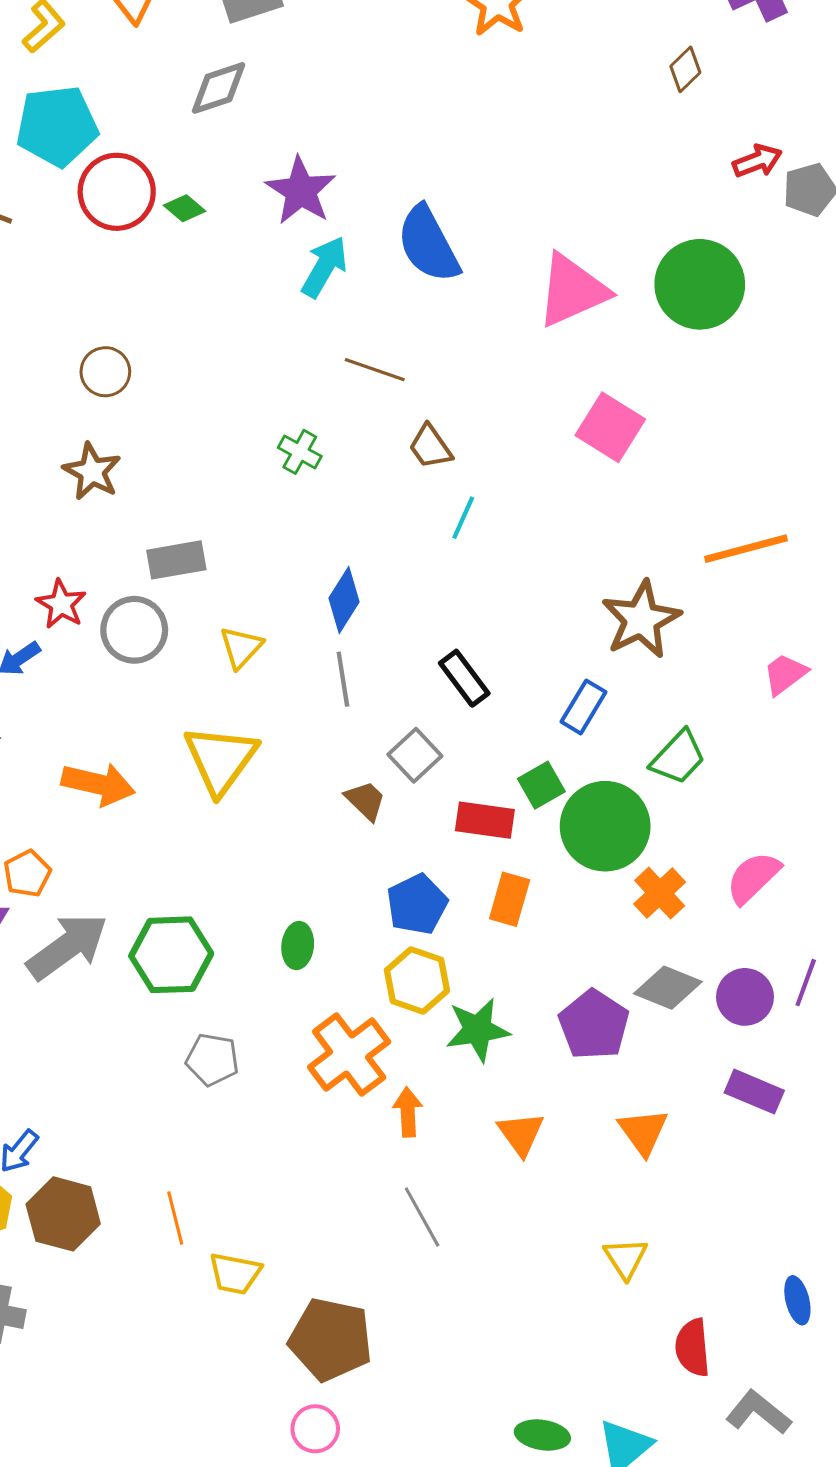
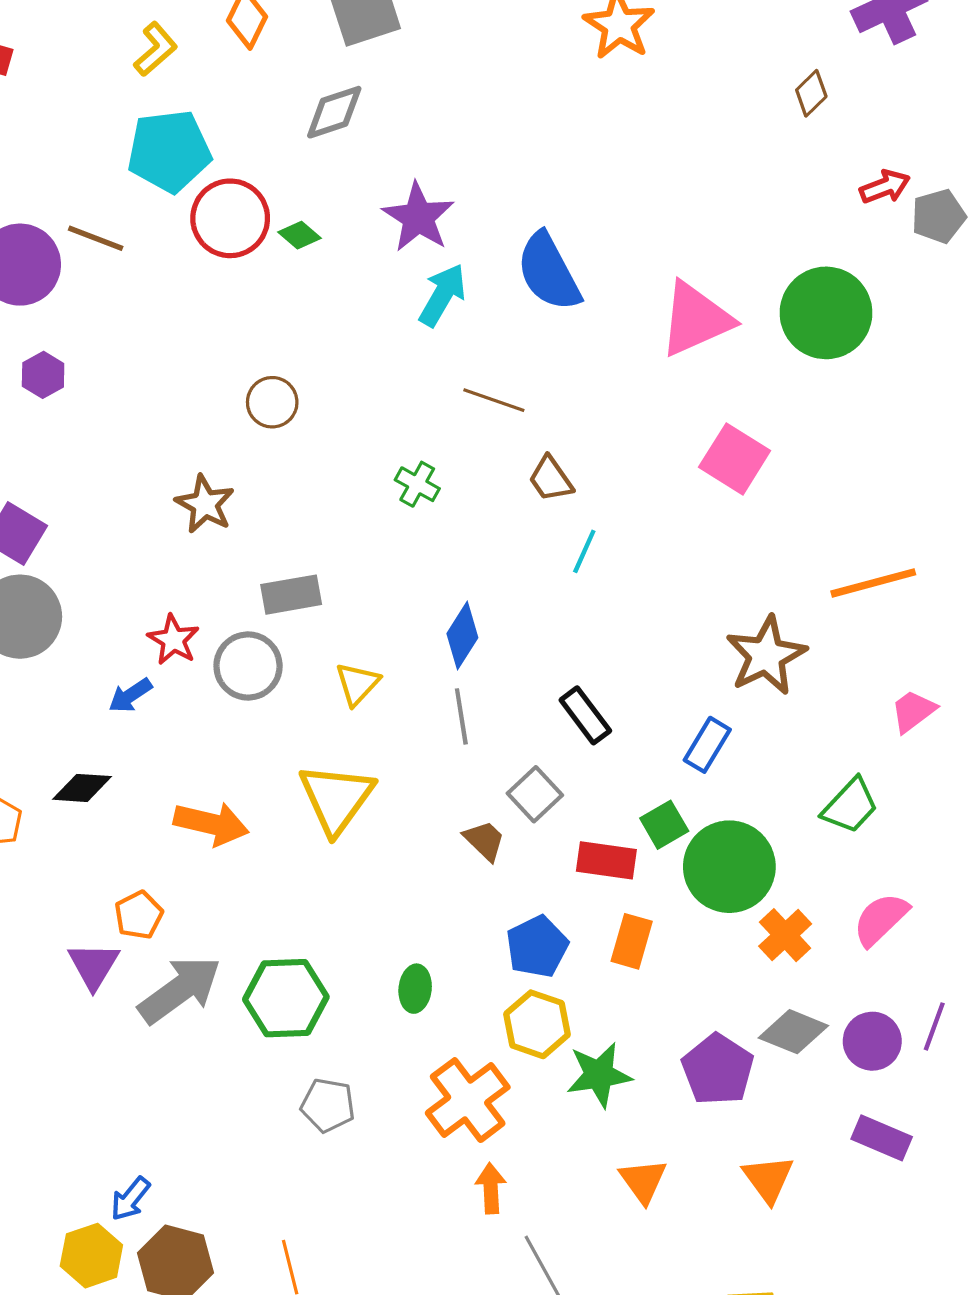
brown circle: (105, 372) -> (272, 402), moved
green trapezoid: (678, 757) -> (850, 806), moved
orange arrow: (408, 1112) -> (491, 1188), moved

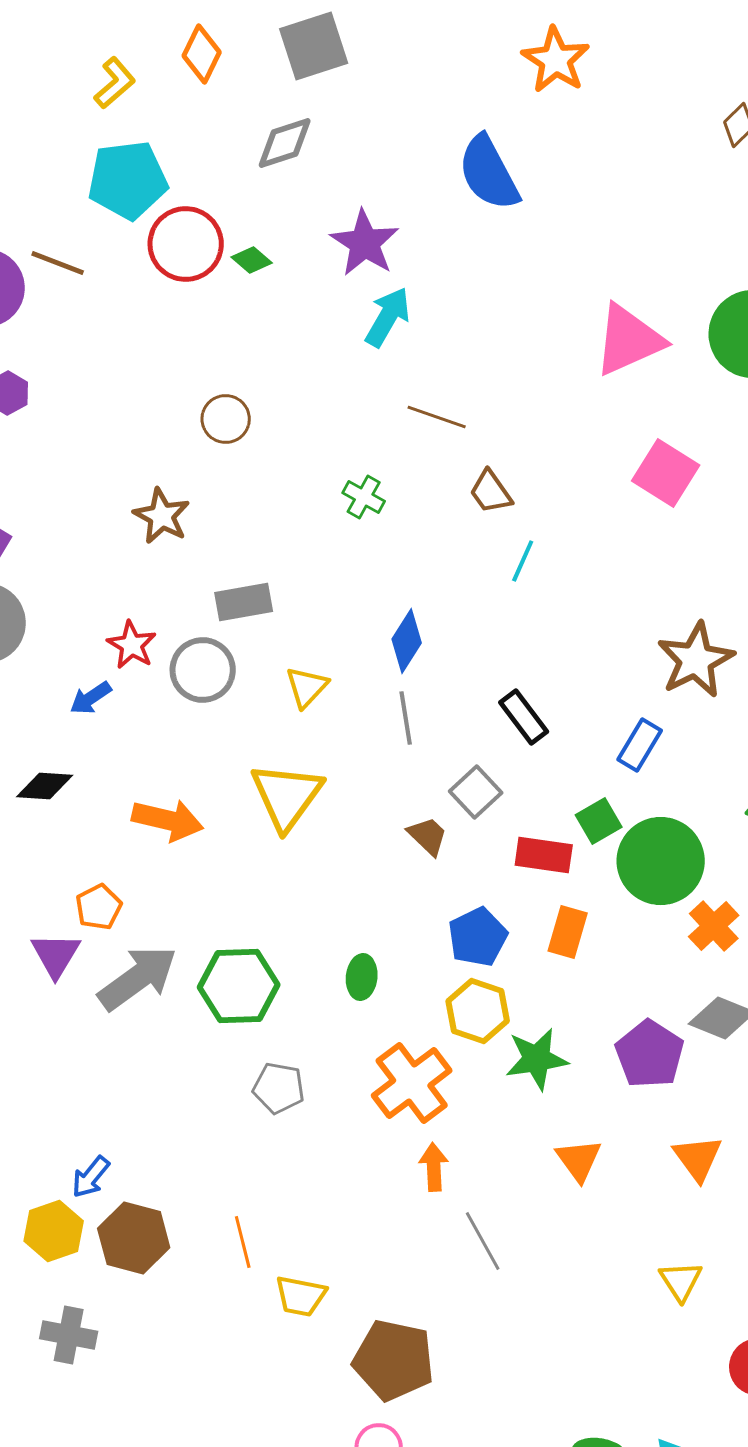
blue semicircle: (549, 272) -> (489, 173), moved

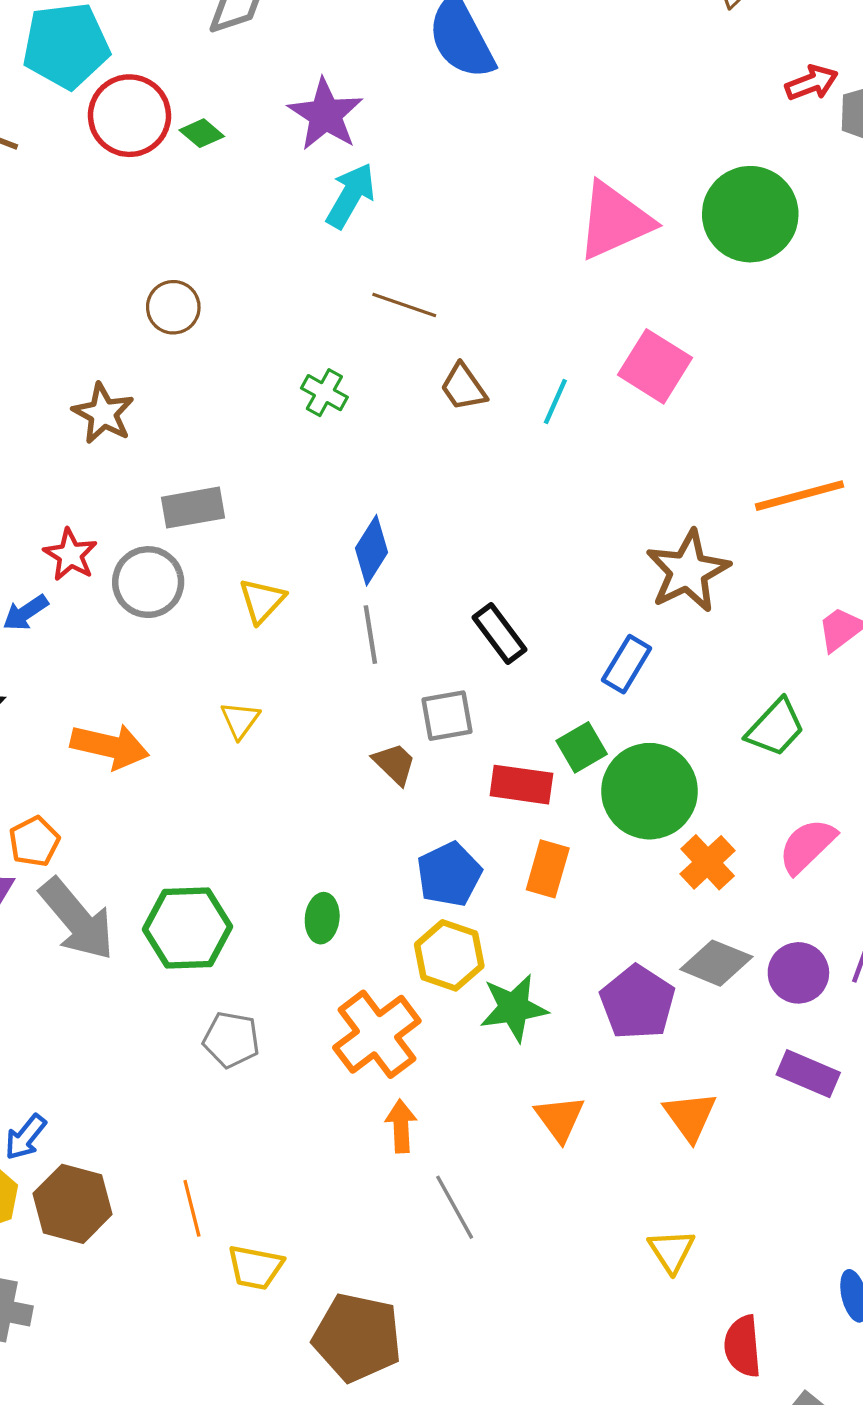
cyan line: (523, 561) -> (555, 401), moved
gray square: (476, 792) -> (447, 716), turned 33
yellow triangle: (287, 796) -> (240, 720), size x0.5
gray arrow: (138, 978) -> (77, 919), turned 86

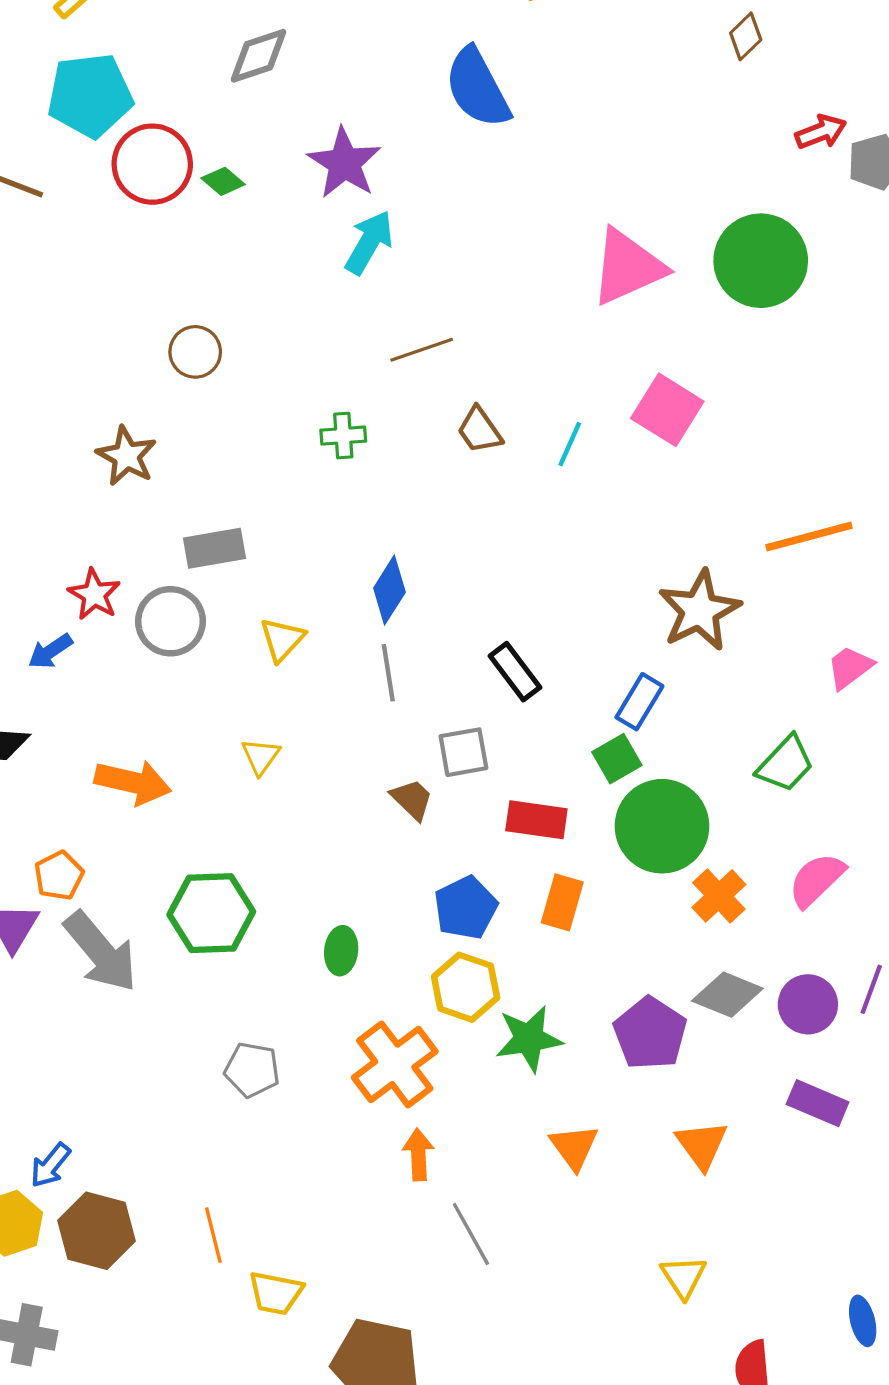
brown line: (404, 305) -> (422, 350), turned -38
green cross: (324, 393) -> (343, 436), turned -33
green square: (582, 747) -> (617, 759), moved
green hexagon: (188, 928) -> (211, 913), moved

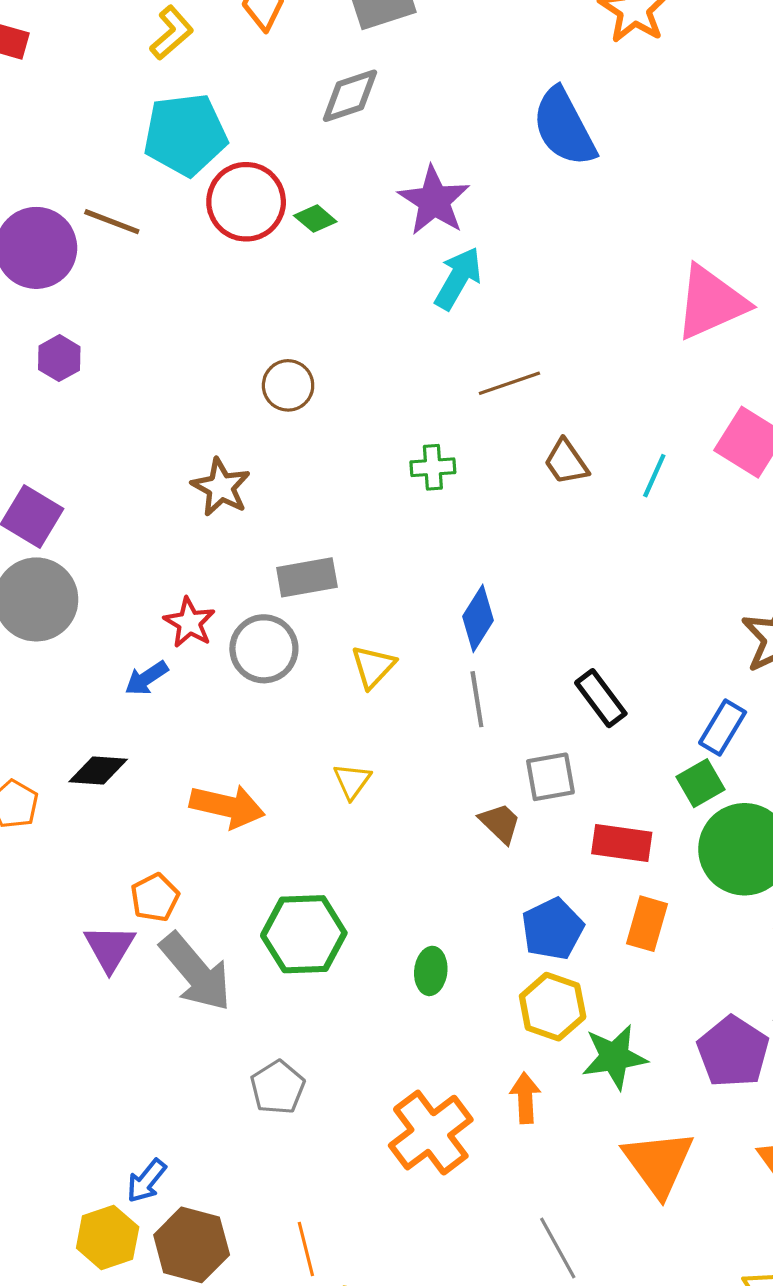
orange cross: (395, 1064) -> (431, 1133), moved
gray pentagon: (252, 1070) -> (278, 1087), moved, turned 30
orange triangle: (574, 1147) -> (659, 1163), size x1.5
orange arrow: (418, 1155) -> (525, 1098), moved

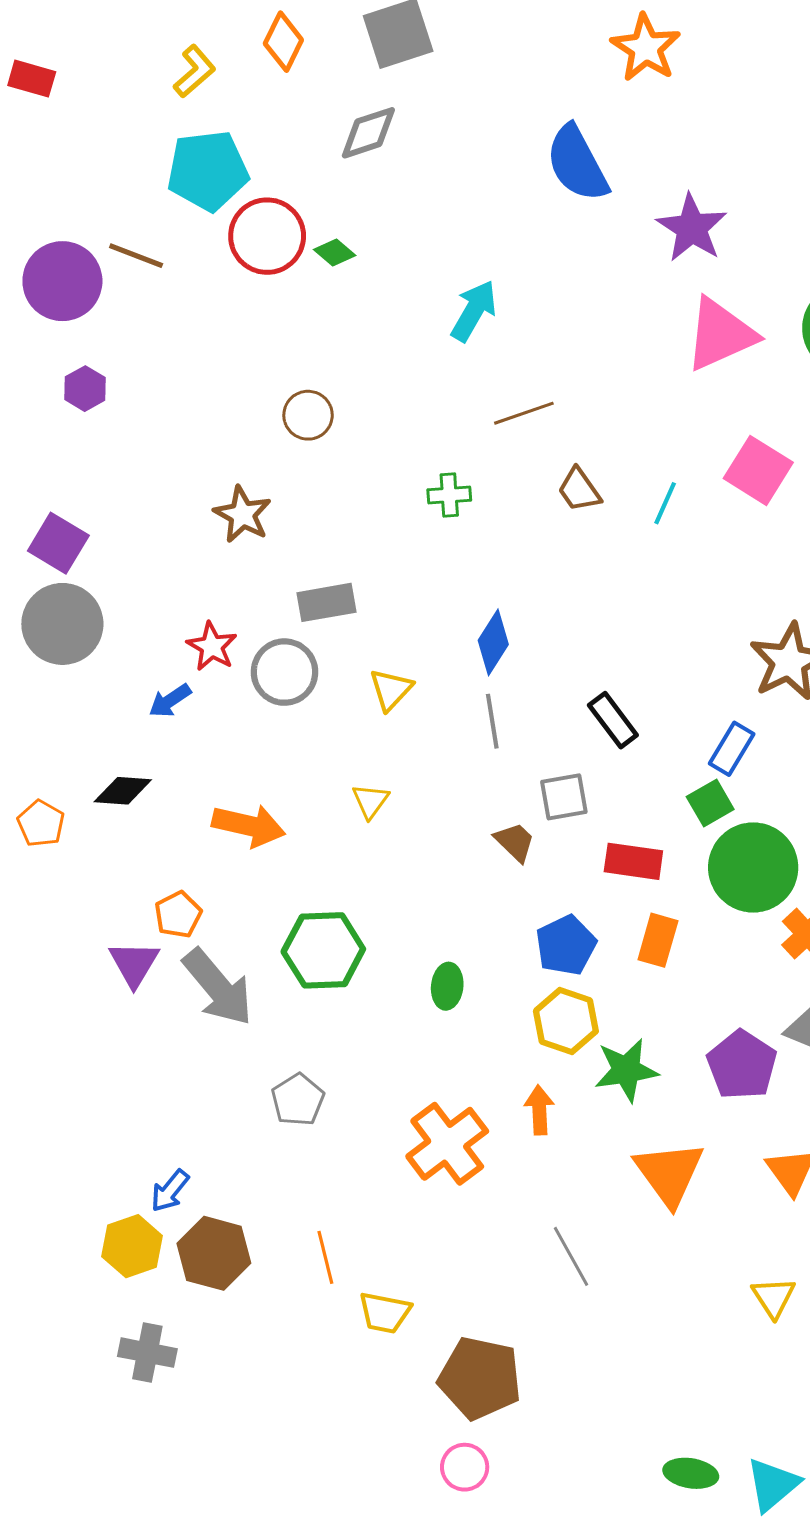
purple star: (434, 201) -> (692, 228), moved

